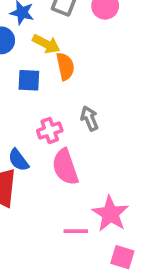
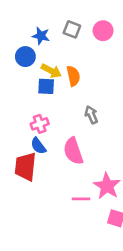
yellow arrow: (46, 44) -> (51, 71), moved
pink cross: (50, 131) -> (40, 124), moved

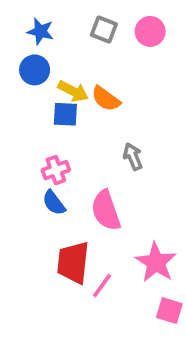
blue star: (41, 36) -> (40, 31), moved
orange semicircle: (73, 76) -> (106, 99), turned 138
red trapezoid: (25, 167) -> (73, 262), moved
pink line: (81, 199) -> (102, 286), moved, turned -54

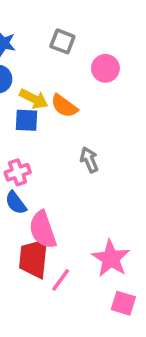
pink circle: (150, 31) -> (105, 68), moved
pink semicircle: (106, 210) -> (43, 230), moved

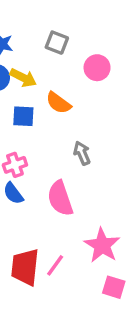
yellow arrow: (34, 99) -> (23, 78), moved
pink semicircle: (43, 230) -> (60, 198), moved
red trapezoid: (34, 258) -> (25, 267), moved

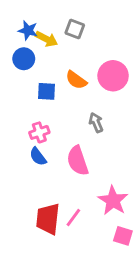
pink circle: (97, 68) -> (113, 76), moved, size x1.4
yellow arrow: (23, 78) -> (46, 39), moved

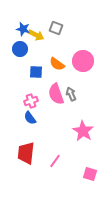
pink semicircle: (78, 161) -> (56, 94), moved
pink star: (113, 200) -> (83, 131), moved
red trapezoid: (48, 219) -> (26, 153), moved

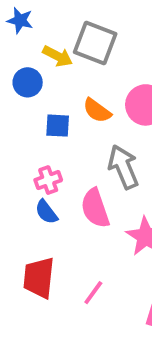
gray square: (56, 28) -> (95, 43), size x1.6
blue star: (23, 29) -> (20, 20), moved
pink semicircle: (56, 94) -> (95, 208), moved
gray arrow: (71, 94) -> (123, 167), size x1.6

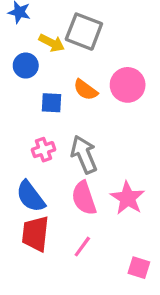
gray arrow: (123, 167) -> (84, 154), moved
pink semicircle: (95, 208) -> (84, 198), moved
blue semicircle: (46, 212) -> (31, 196), moved, size x1.5

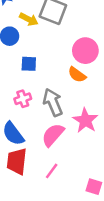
orange semicircle: (86, 90) -> (77, 75), moved
pink semicircle: (84, 198) -> (53, 135), turned 60
pink star: (128, 198) -> (85, 120), moved

